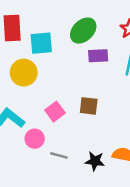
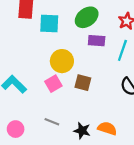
yellow circle: (24, 73) -> (62, 61), moved
pink circle: (35, 139) -> (16, 129), moved

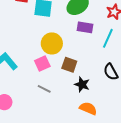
gray line: (52, 122) -> (44, 89), moved
black star: (82, 131) -> (82, 84), moved

